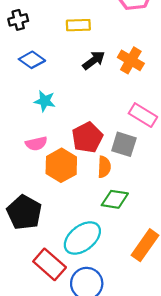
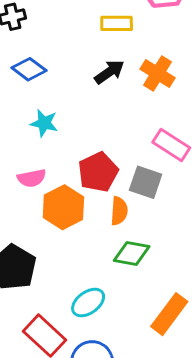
yellow rectangle: (78, 25) -> (117, 23), moved
cyan ellipse: (82, 238) -> (88, 303), size x0.7

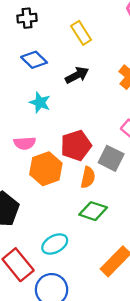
yellow rectangle: (117, 23) -> (81, 33), moved, turned 50
black arrow: (109, 72) -> (77, 75), moved

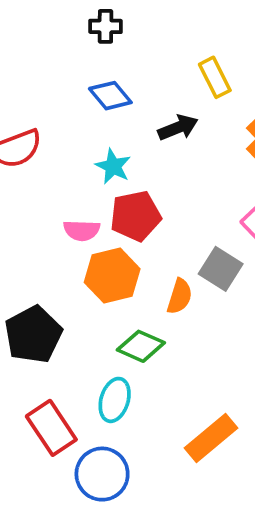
yellow rectangle: (81, 33) -> (215, 77), moved
red pentagon: (76, 146) -> (136, 216), moved
green diamond: (93, 211) -> (141, 346), moved
cyan ellipse: (55, 244) -> (115, 400), turned -50

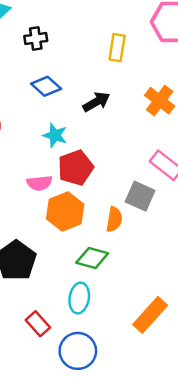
yellow rectangle: (215, 77) -> (117, 48), moved, turned 44
red rectangle: (51, 428) -> (38, 324), size x0.7

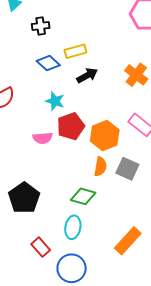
yellow rectangle: (117, 48) -> (75, 51), moved, turned 65
gray square: (140, 196) -> (127, 169), moved
orange hexagon: (65, 211) -> (105, 136), moved

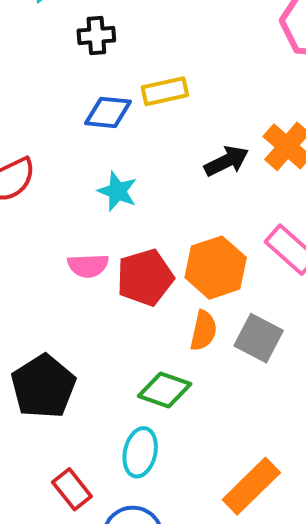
blue diamond: (48, 63) -> (108, 112), turned -40
black arrow: (87, 75) -> (226, 161), moved
red pentagon: (71, 126) -> (145, 278), moved

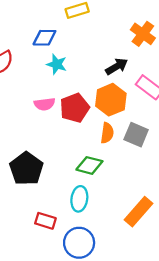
blue diamond: (108, 112) -> (44, 38), moved
black arrow: (226, 161) -> (117, 66), moved
red rectangle: (72, 489) -> (45, 221), turned -30

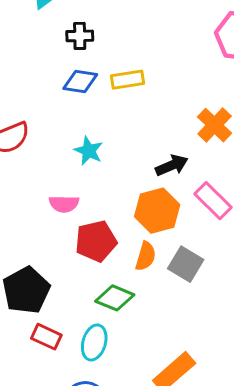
blue diamond: (44, 38) -> (80, 81), moved
red pentagon: (75, 108) -> (96, 241), moved
red rectangle: (45, 221) -> (46, 337), moved

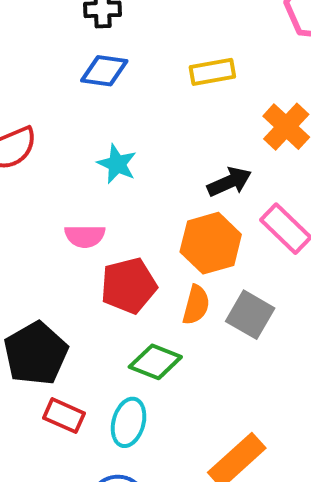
yellow rectangle: (128, 80) -> (212, 72), moved

